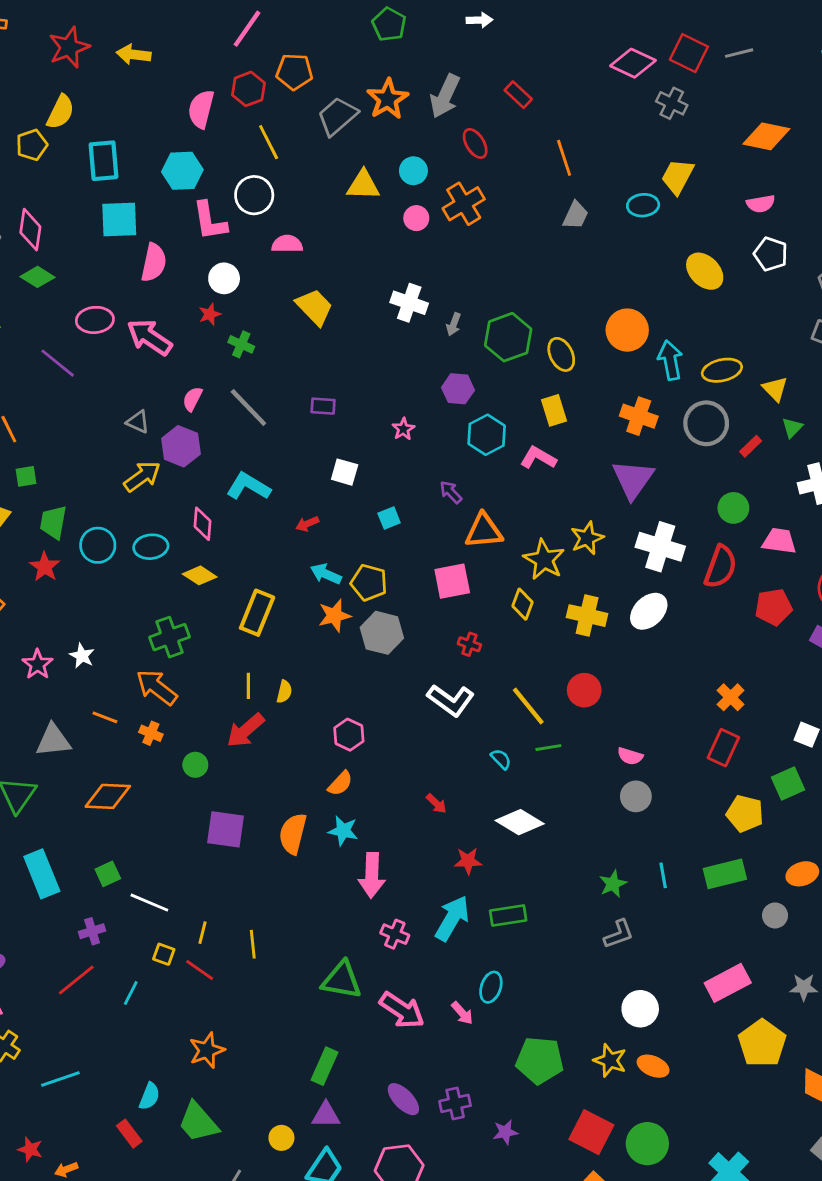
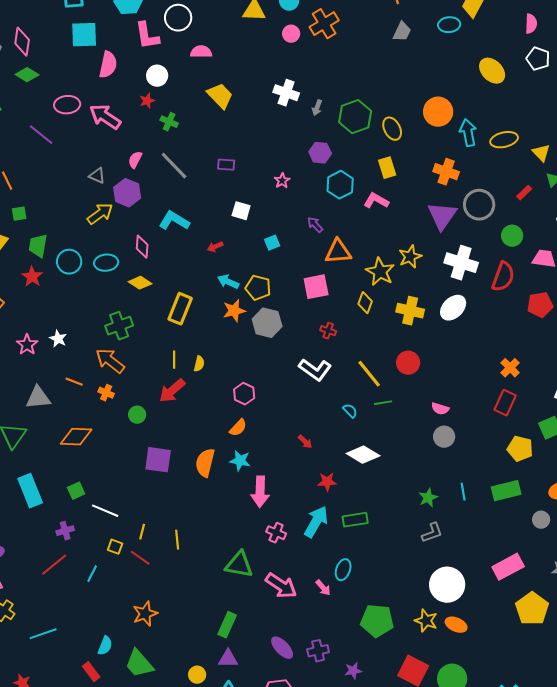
pink semicircle: (761, 204) -> (531, 24), turned -78
gray circle: (706, 423) -> (479, 205), moved
white circle: (640, 1009) -> (447, 585), size x1.4

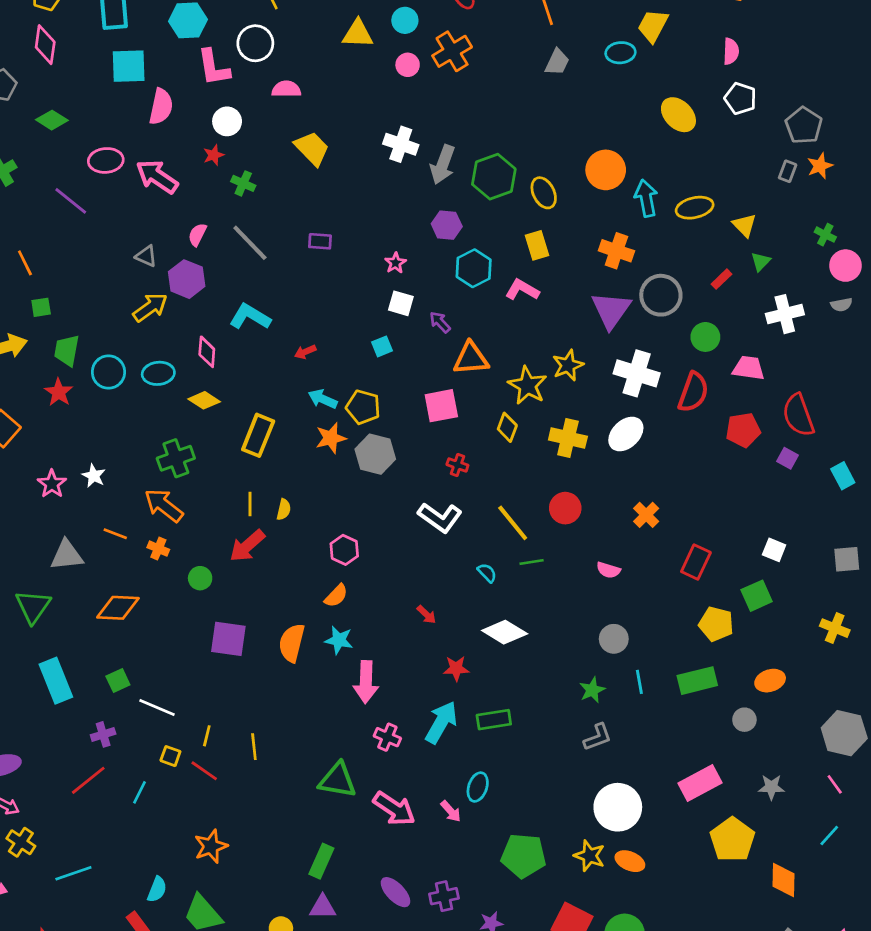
pink diamond: (22, 42) -> (45, 45), moved
gray arrow: (317, 108) -> (443, 165), size x1.8
white square: (241, 211) -> (401, 303), moved
orange cross: (510, 368) -> (646, 515), moved
gray circle: (444, 437) -> (614, 639), moved

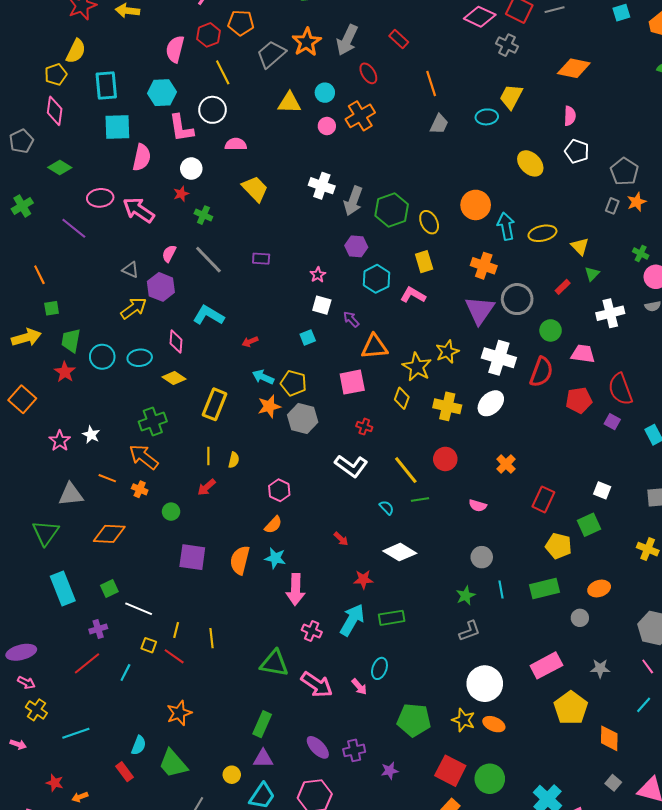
red arrow: (247, 546) -> (206, 487), size x0.7

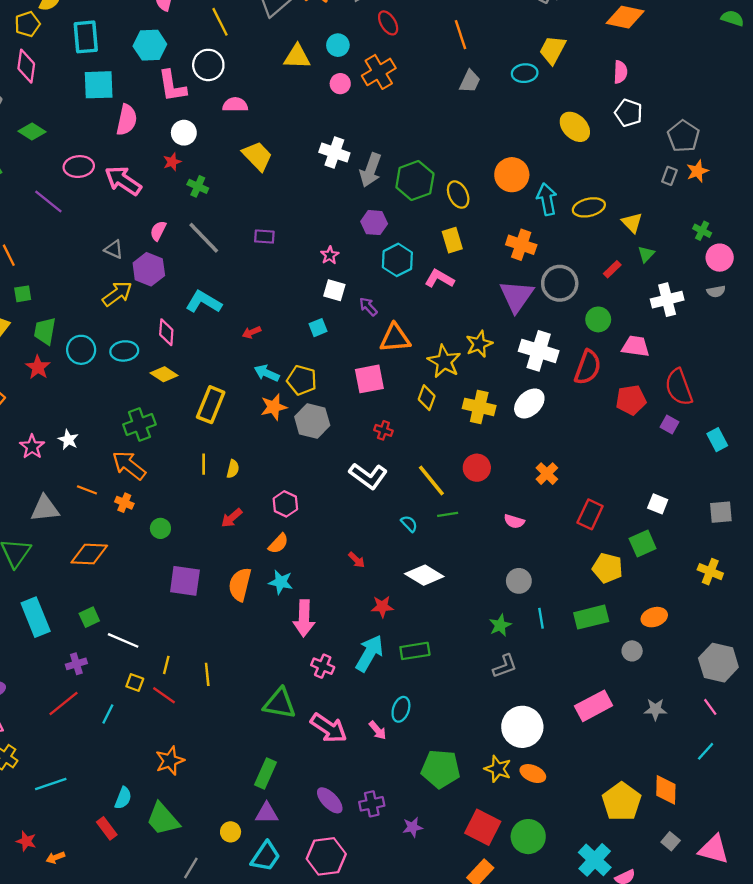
red arrow: (206, 487) -> (232, 518), moved
yellow pentagon: (571, 708) -> (622, 802), moved

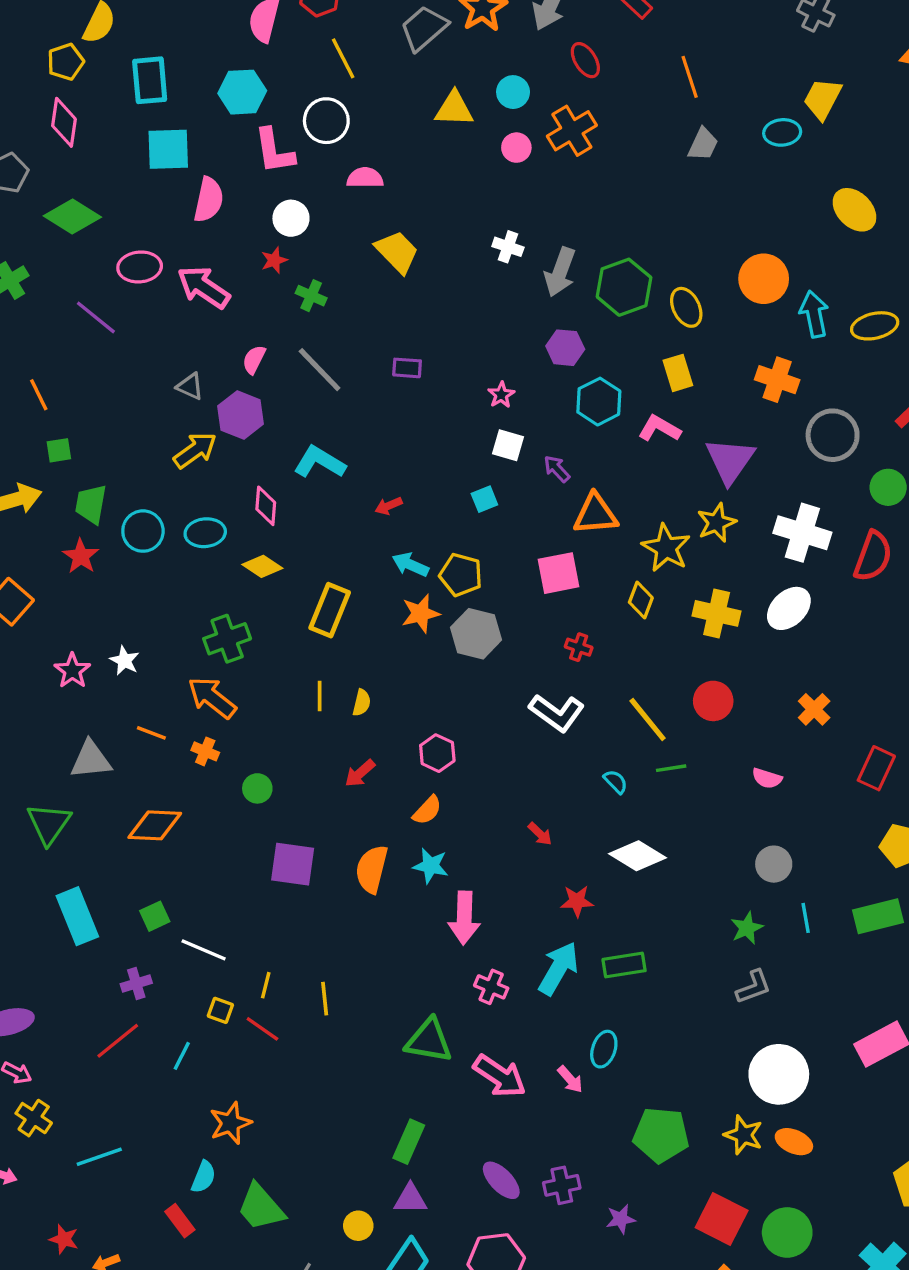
green diamond: (32, 131) -> (72, 217), size x1.4
white cross: (334, 153) -> (508, 247), size x0.7
purple triangle: (516, 296) -> (730, 460), moved
orange star: (170, 761) -> (230, 1123), moved

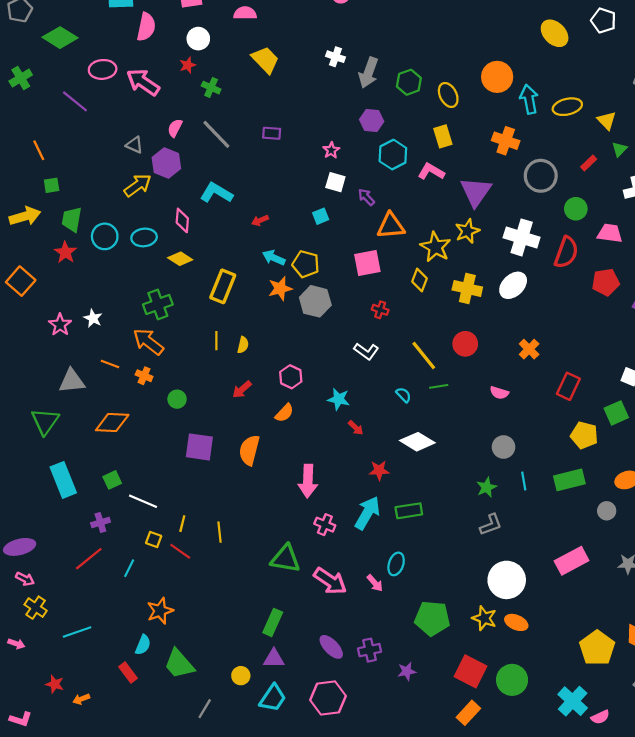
green hexagon: (624, 287) -> (409, 82), size x0.7
white L-shape: (557, 713) -> (366, 351), size x0.7
cyan star: (431, 866) -> (339, 399), moved

